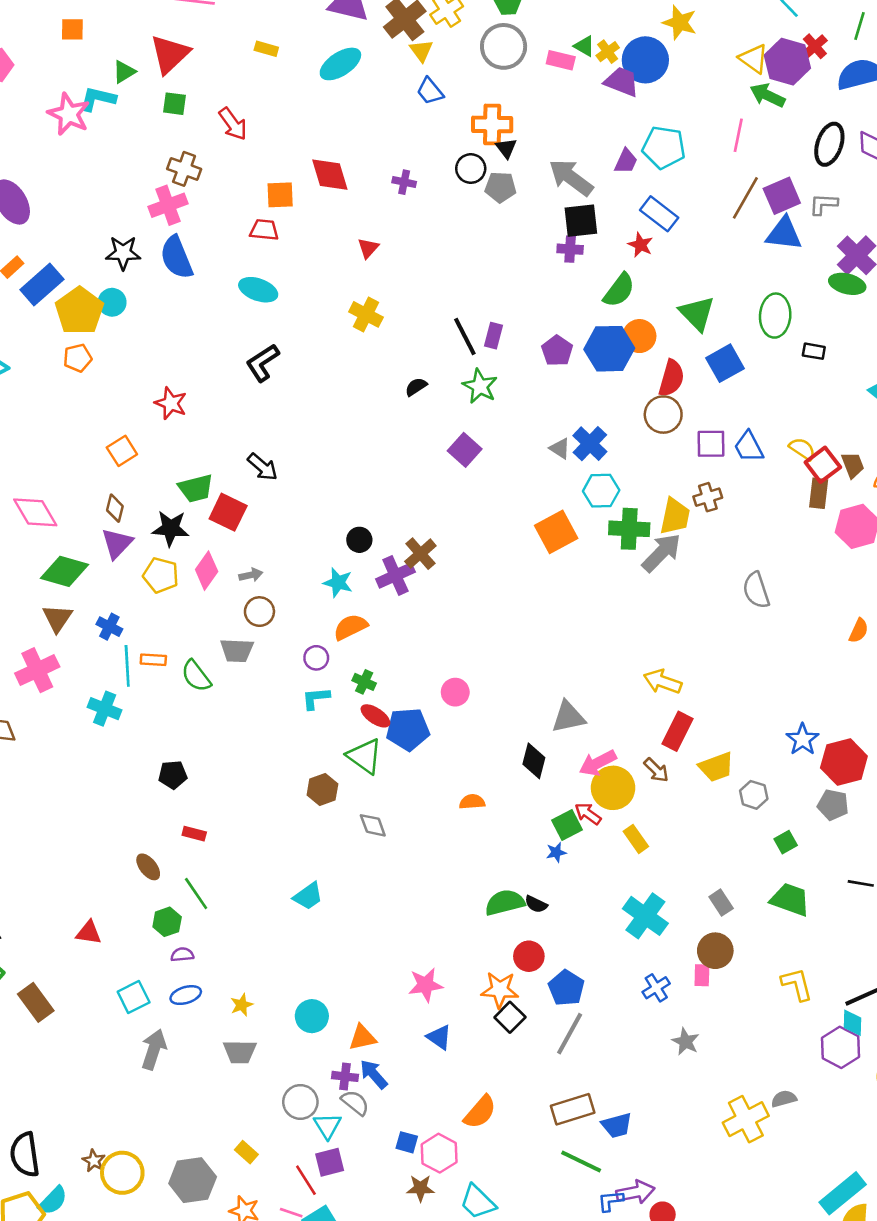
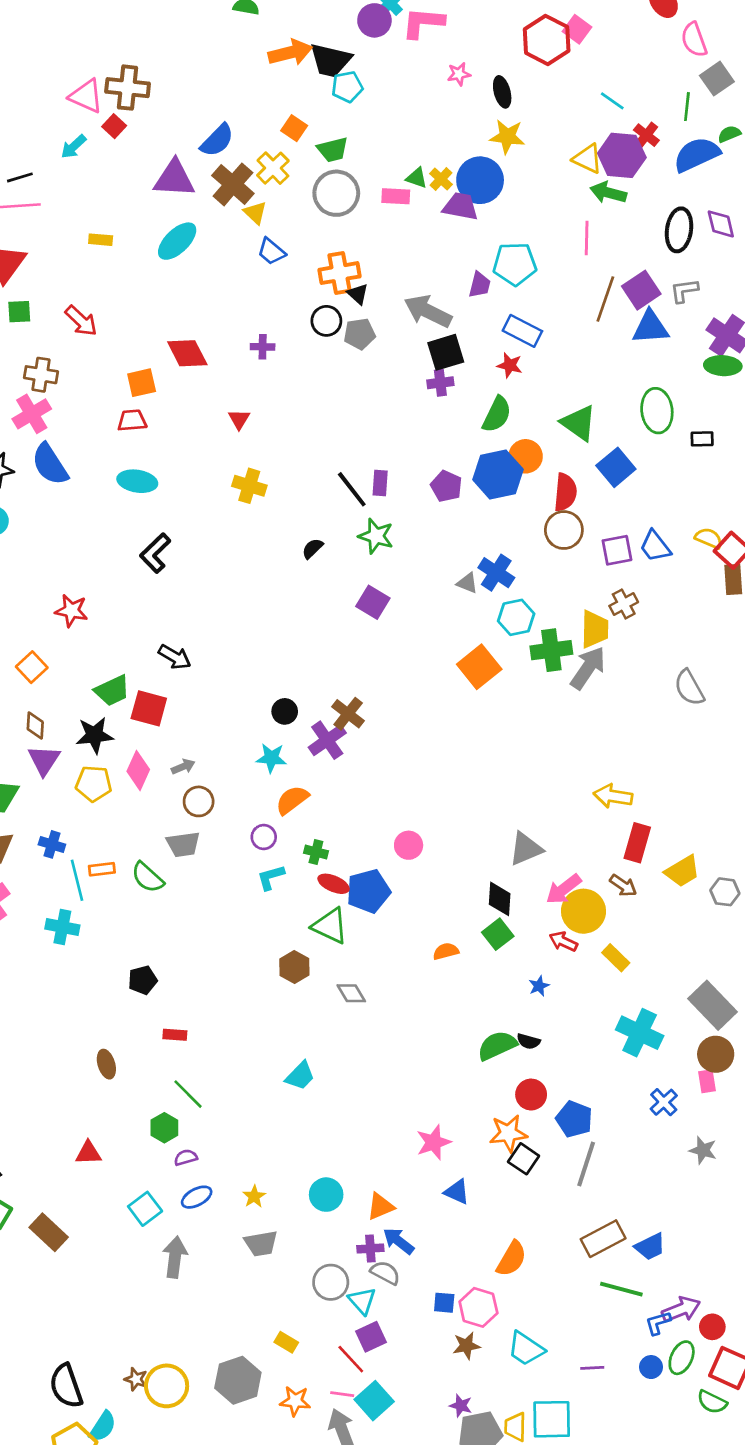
green square: (567, 825) -> (498, 934), moved
brown ellipse: (148, 867) -> (106, 1064), moved, turned 32
gray rectangle: (721, 903) -> (712, 1005), size x1.8

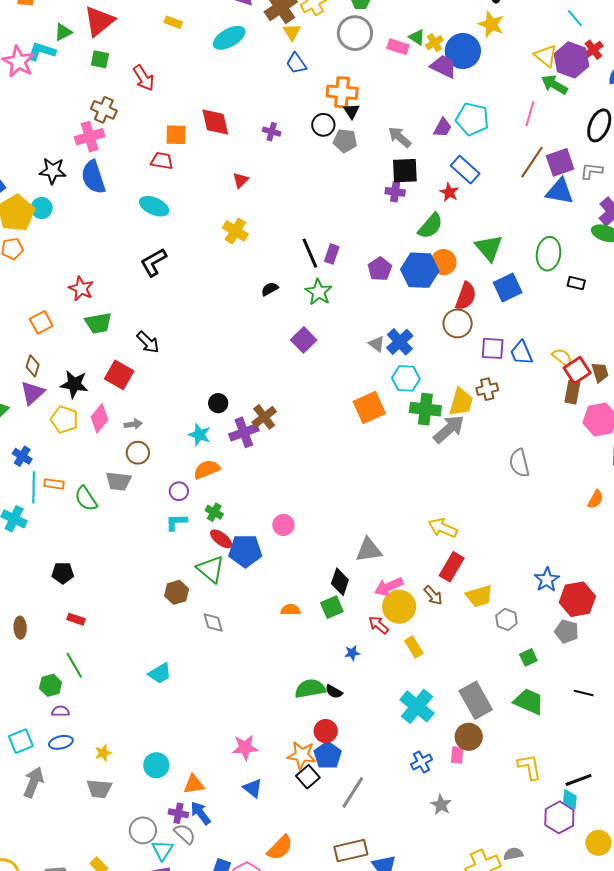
gray arrow: (428, 311) -> (400, 137), size x0.7
green trapezoid: (112, 691) -> (98, 323), moved
blue pentagon: (574, 1119) -> (328, 755), moved

